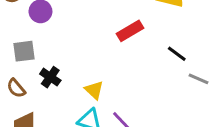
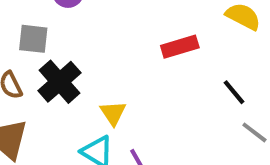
black cross: (50, 77) -> (59, 82), size x1.5

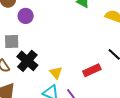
red rectangle: (180, 47) -> (92, 70), moved

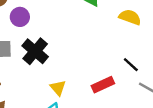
black cross: (27, 61) -> (35, 51), moved

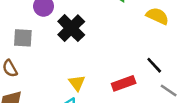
black cross: (35, 51) -> (71, 28), moved

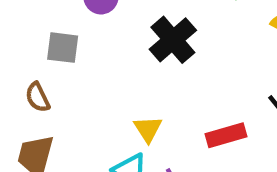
black cross: (71, 28) -> (173, 40), moved

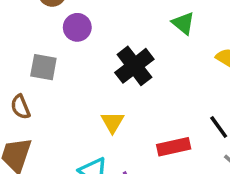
yellow triangle: (148, 129) -> (112, 122), moved

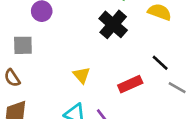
black cross: (134, 66) -> (113, 24), moved

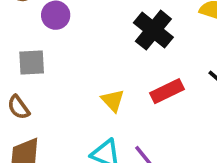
red rectangle: (130, 84) -> (167, 91), moved

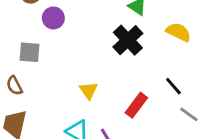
red rectangle: (167, 91) -> (136, 105), moved, turned -35

